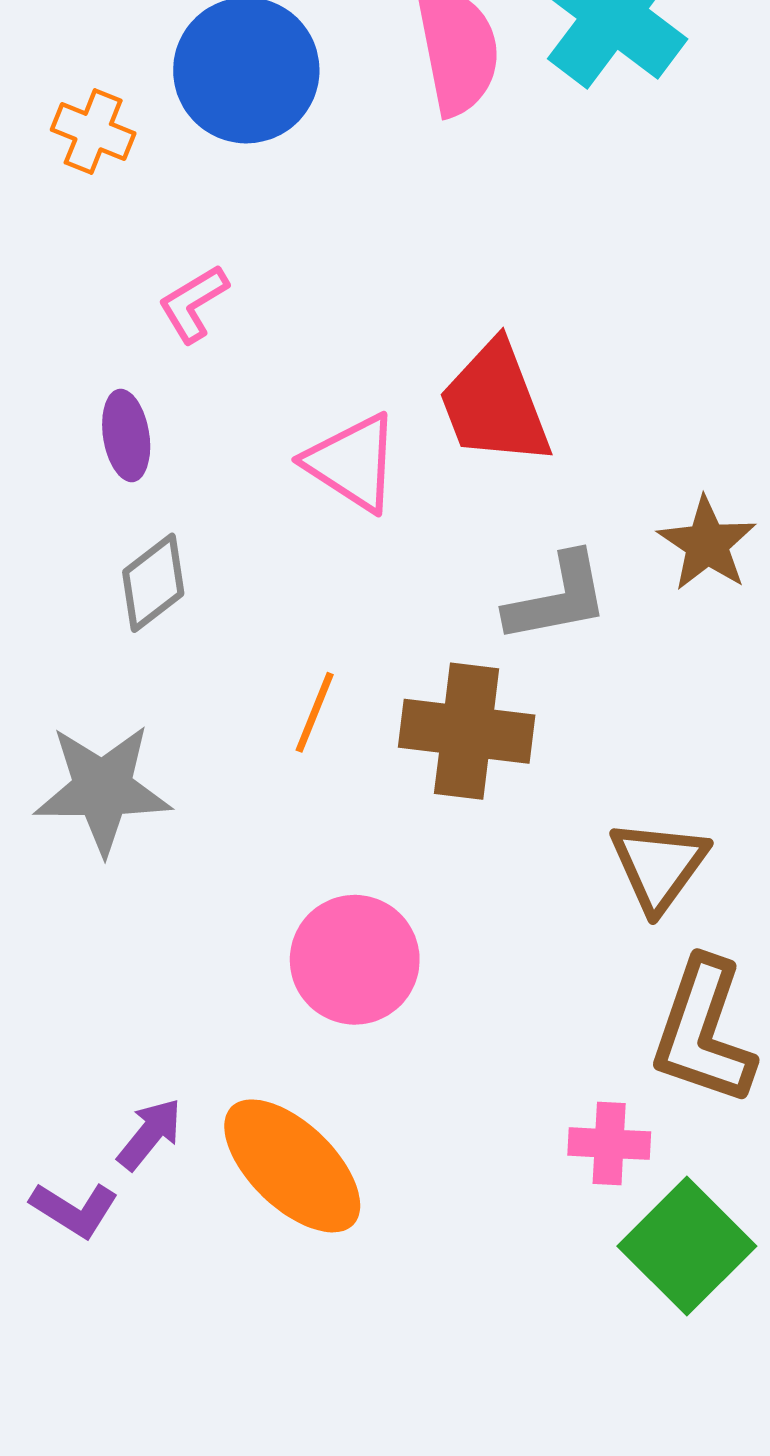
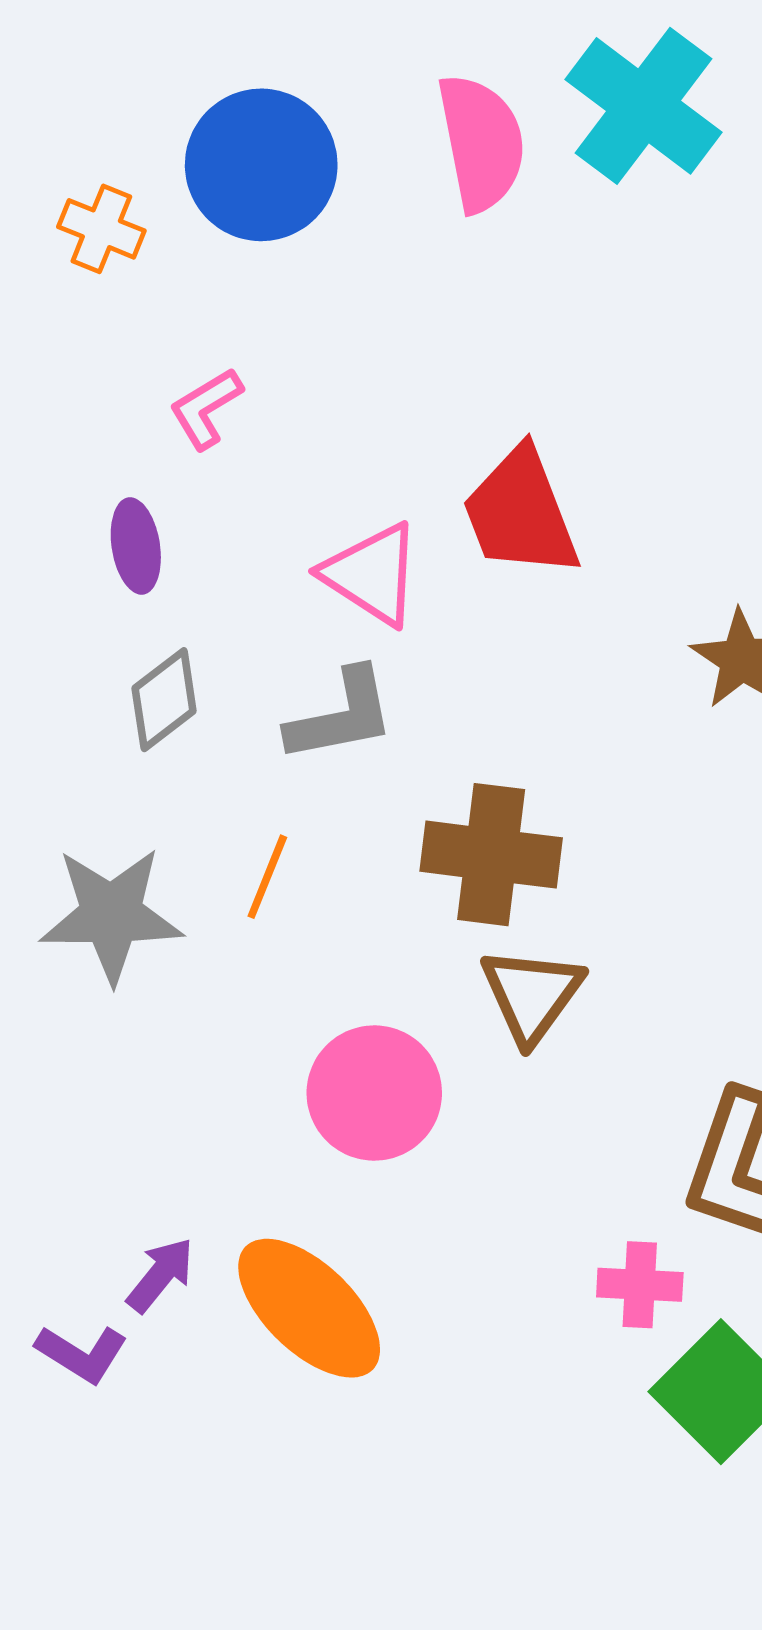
gray L-shape: (557, 598) -> (341, 716), moved
orange line: (315, 712) -> (267, 877), moved
brown triangle: (659, 865) -> (532, 995), moved

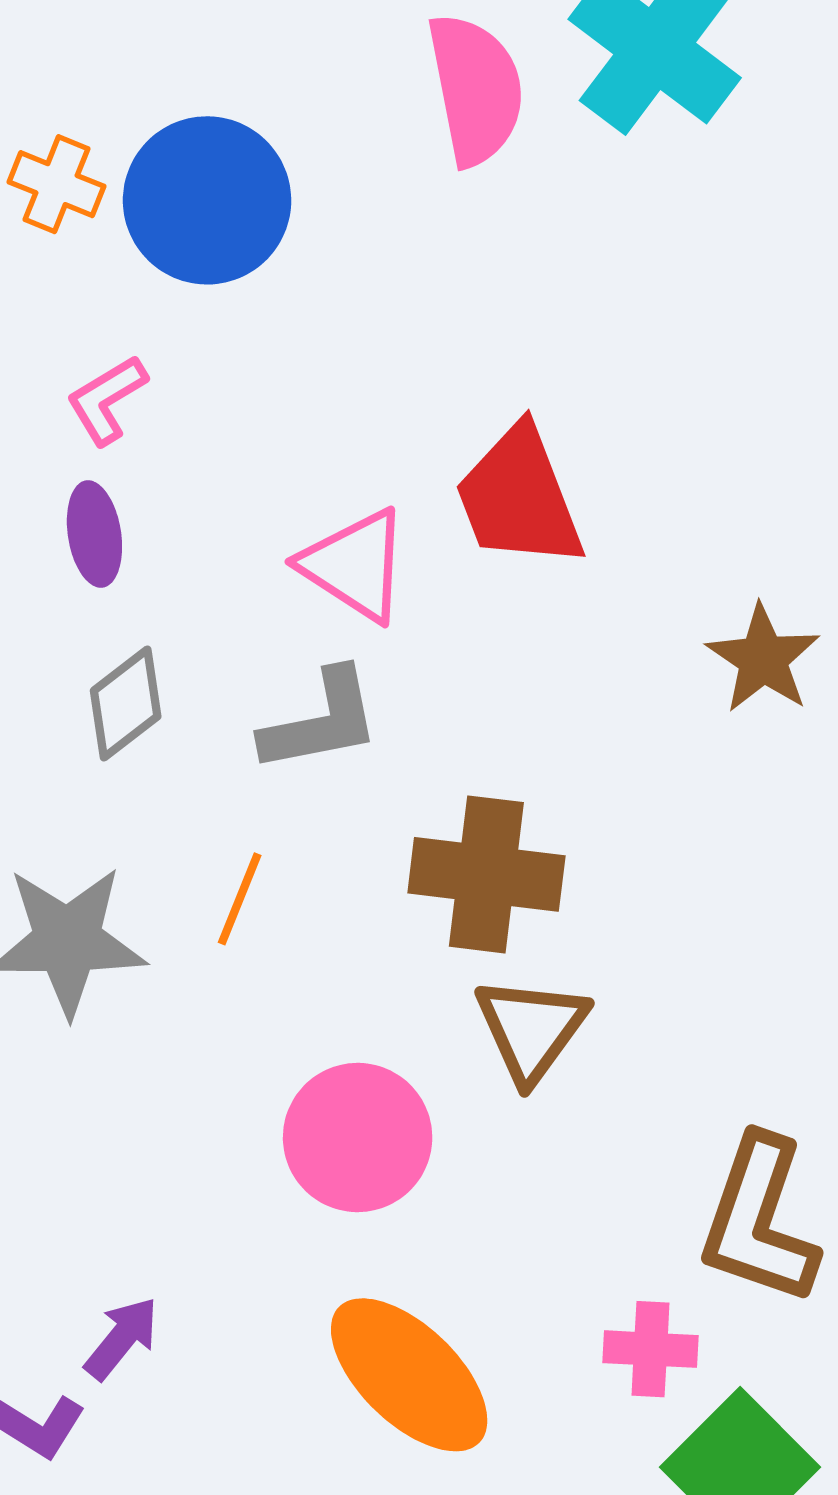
blue circle: (261, 165) -> (207, 200), moved
pink L-shape: (206, 408) -> (107, 400), moved
orange ellipse: (309, 1308) -> (409, 1375), moved

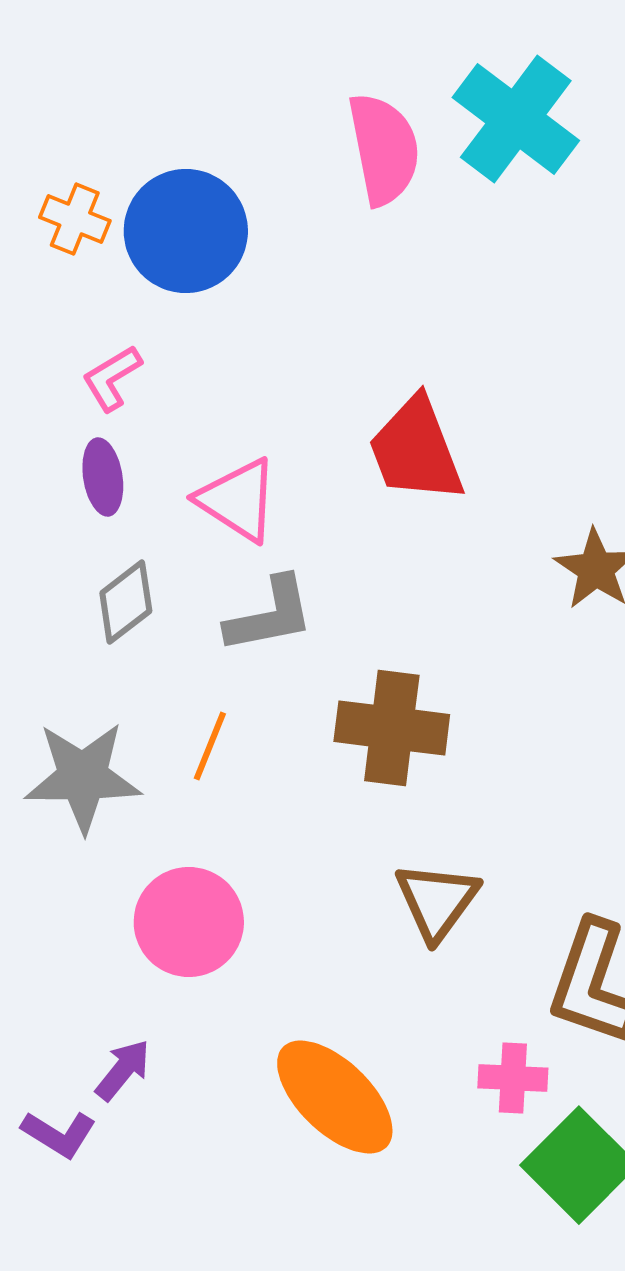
pink triangle: (355, 565) -> (238, 500), moved
brown triangle: (531, 1029) -> (437, 901), moved
pink circle: (358, 1138) -> (189, 922), moved

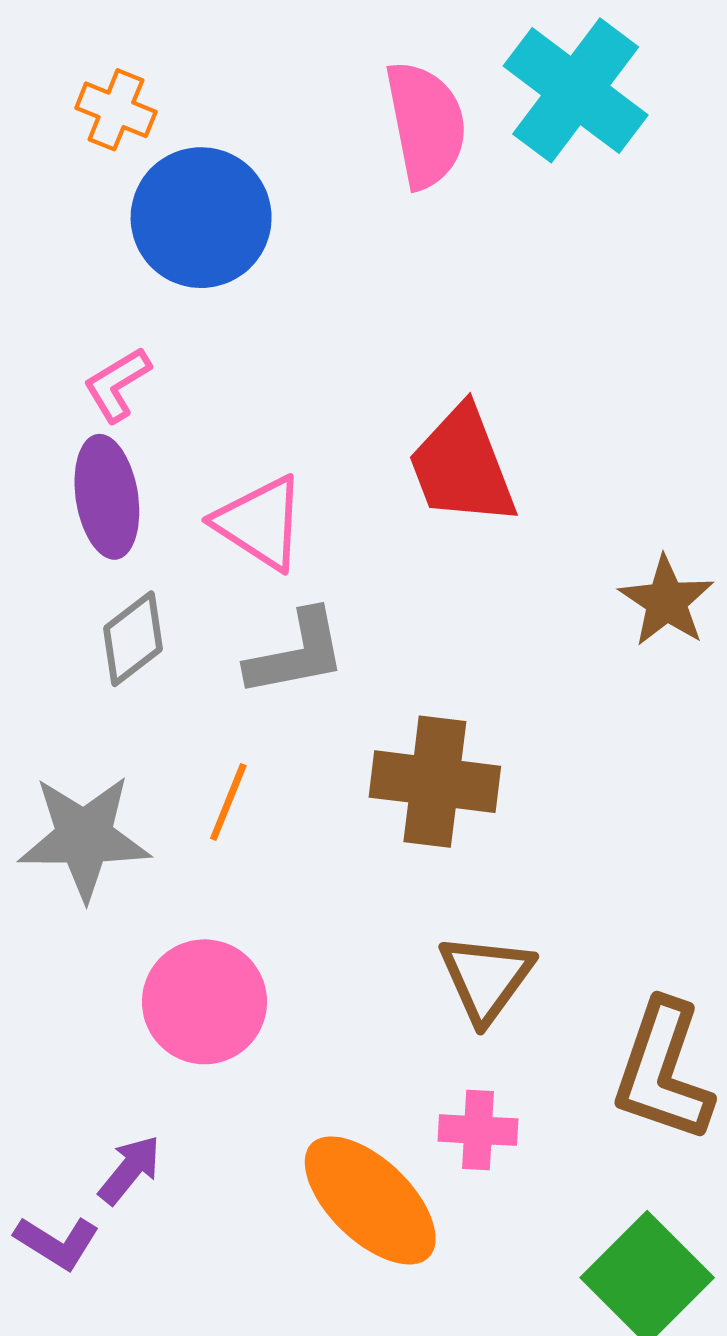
orange cross: (75, 219) -> (116, 110), moved
purple ellipse: (103, 477) -> (107, 497), size x1.4
pink cross: (513, 1078) -> (478, 1130), moved

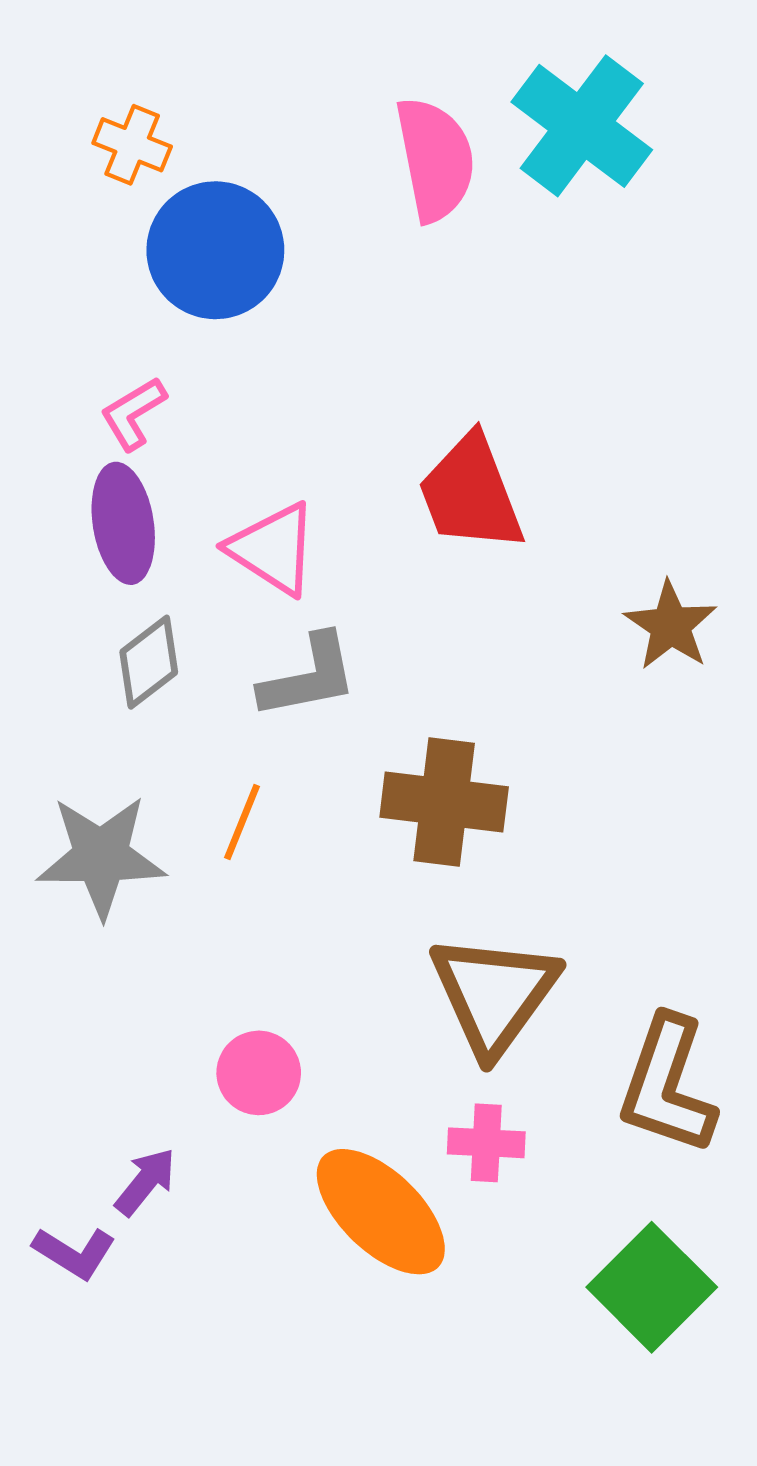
brown triangle: (486, 978) -> (494, 994), size x1.4
pink circle: (204, 1002) -> (259, 1073), moved, size x0.7

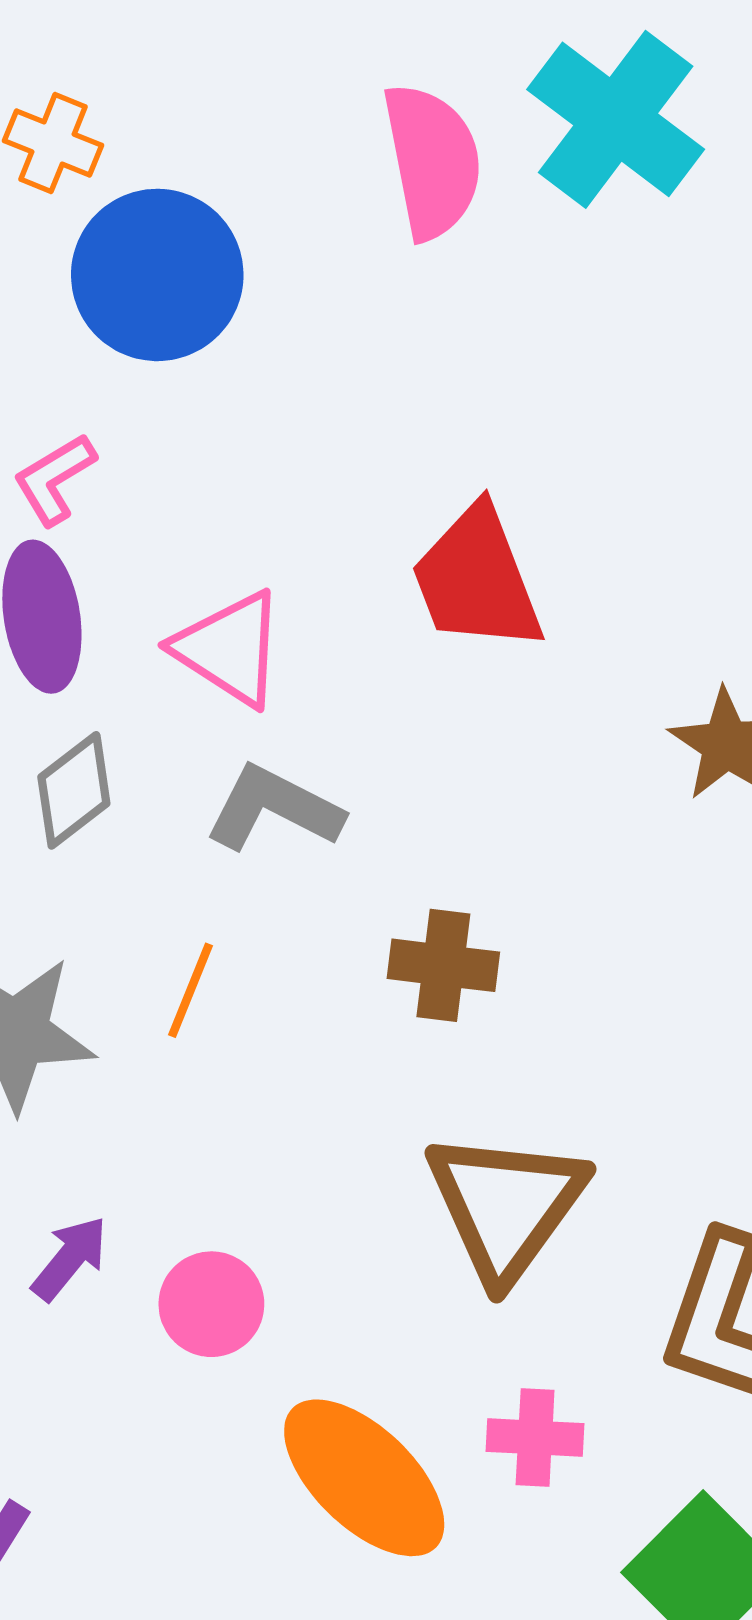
gray L-shape: (309, 677) -> (274, 808), turned -142
brown cross: (444, 802) -> (443, 965), size x0.7
pink cross: (486, 1143) -> (535, 1438), moved
purple arrow: (145, 1182) -> (70, 1258), moved

